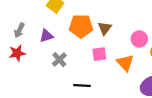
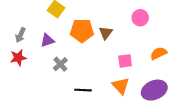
pink circle: (139, 39) -> (140, 18), moved
pink square: (99, 54) -> (125, 61), moved
orange triangle: (125, 63) -> (121, 86), moved

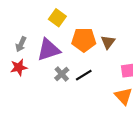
purple triangle: (47, 40) -> (48, 50), size x1.6
black line: (83, 90) -> (84, 75), moved, turned -35

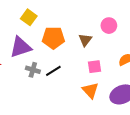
brown triangle: (108, 42) -> (85, 40), moved
gray cross: (62, 74) -> (33, 70), turned -32

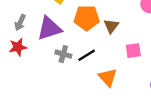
brown triangle: (85, 40) -> (111, 26), moved
orange triangle: (90, 90) -> (108, 77), moved

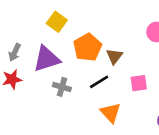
orange pentagon: (87, 18) -> (88, 47), turned -30
black line: (87, 55) -> (99, 82), moved

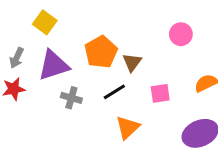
yellow square: (57, 22) -> (45, 22), moved
orange triangle: (111, 113) -> (128, 127), turned 30

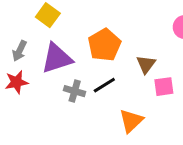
brown triangle: (132, 62) -> (146, 64), moved
black line: (114, 92) -> (104, 85), moved

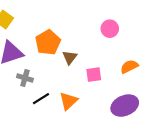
brown triangle: (146, 64) -> (70, 57), moved
black line: (104, 85) -> (41, 99), moved

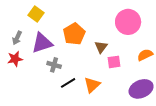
pink circle: (110, 29) -> (128, 22), size x1.6
brown triangle: (70, 57) -> (101, 47), moved

